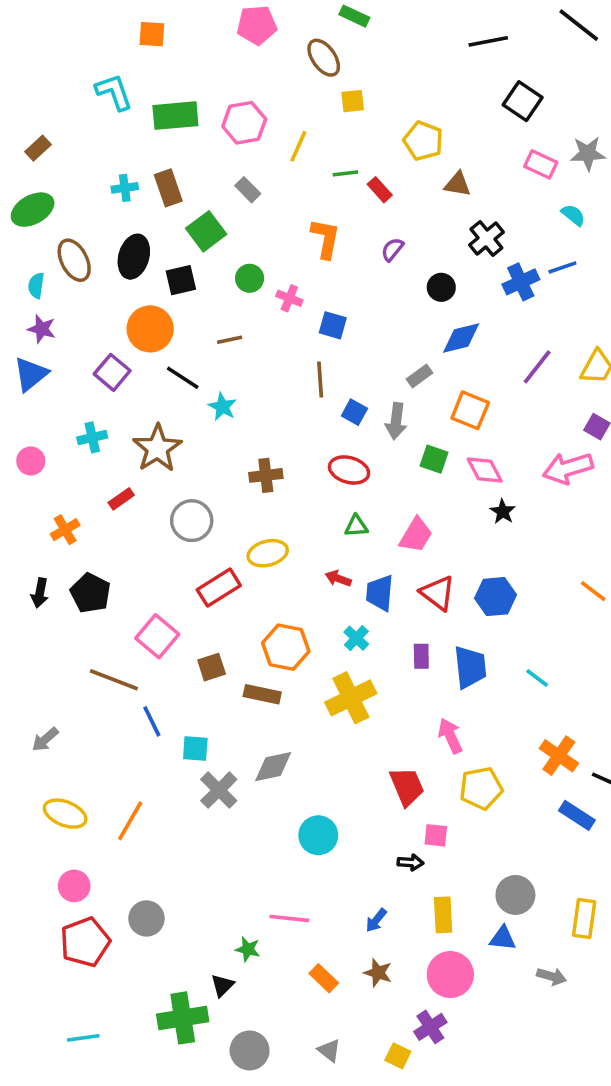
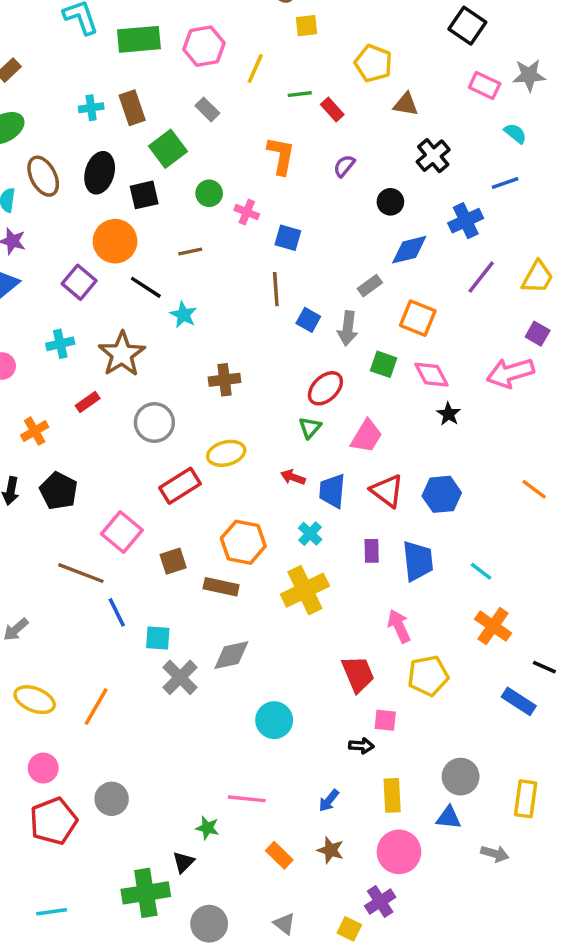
blue cross: (521, 282) -> (466, 221), moved
red ellipse: (349, 470) -> (325, 388), moved, turned -60
green triangle: (356, 526) -> (310, 428), turned -45
orange cross: (559, 756) -> (493, 626), moved

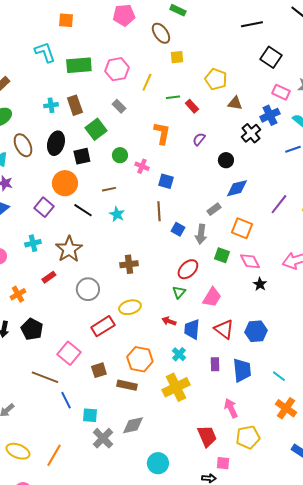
blue cross: (466, 221) -> (270, 115), moved
cyan star: (183, 315) -> (117, 214), moved

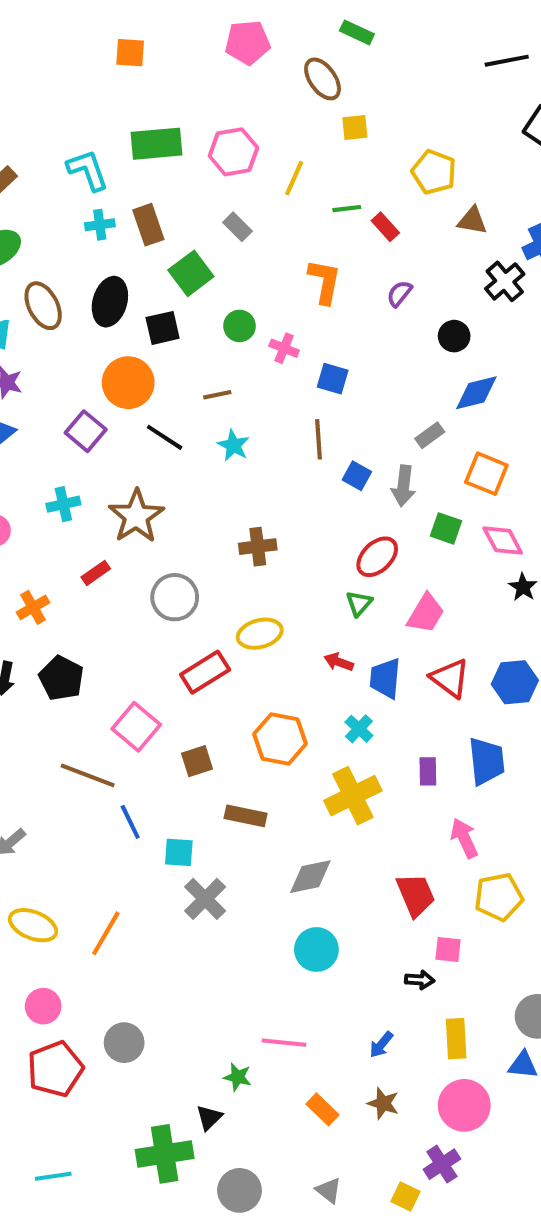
cyan L-shape: (45, 52) -> (88, 170), moved
purple rectangle: (215, 364) -> (428, 771), moved
brown rectangle: (127, 385) -> (246, 816), moved
gray diamond: (133, 425) -> (310, 877), moved

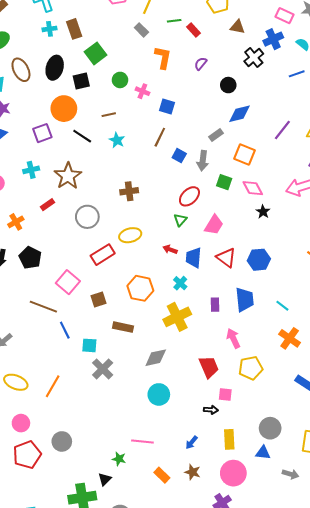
gray rectangle: (237, 227) -> (141, 30), moved
purple square: (86, 431) -> (42, 133), turned 30
brown line: (318, 439) -> (160, 137), turned 30

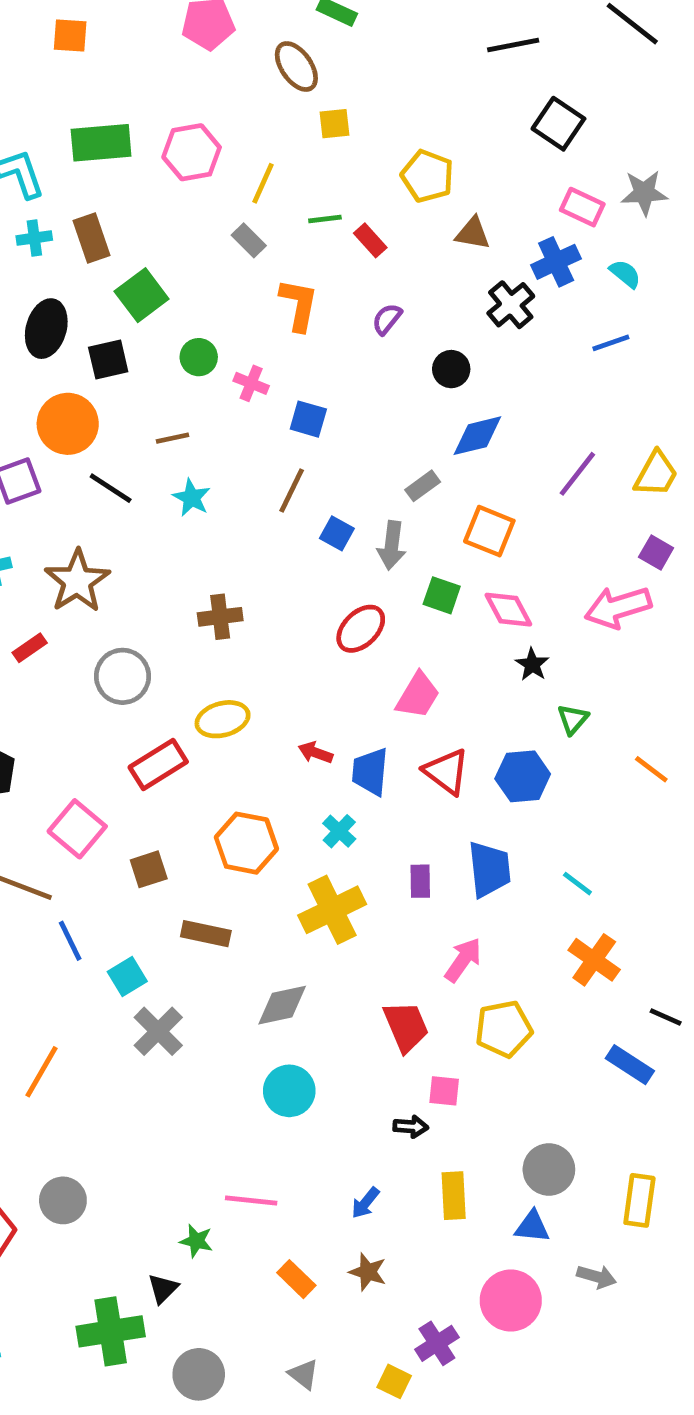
green triangle: (180, 220) -> (573, 719), moved
pink arrow: (233, 338) -> (463, 960), turned 60
cyan square: (89, 345) -> (127, 976), turned -35
pink circle: (233, 473) -> (511, 1300), moved

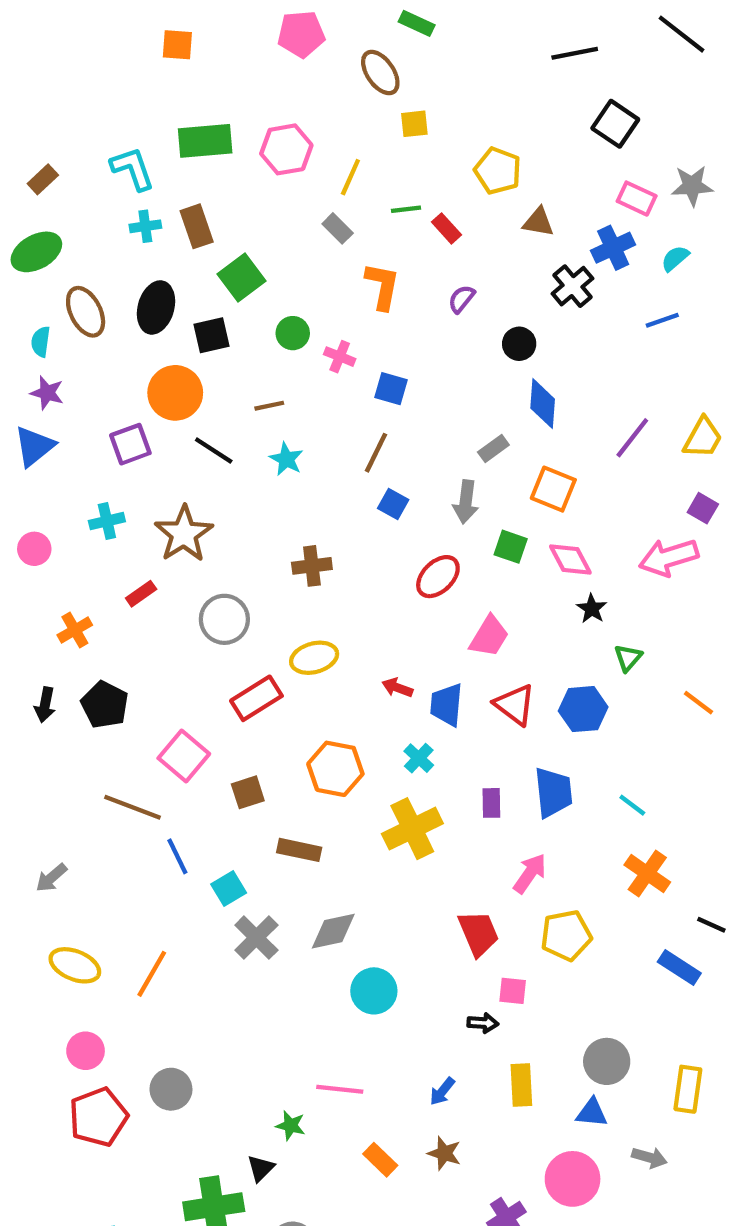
cyan semicircle: (625, 274) -> (675, 258), turned -80
blue diamond: (477, 436) -> (543, 404), turned -72
blue square: (337, 533) -> (393, 504), moved
gray diamond: (282, 1005) -> (333, 931), moved

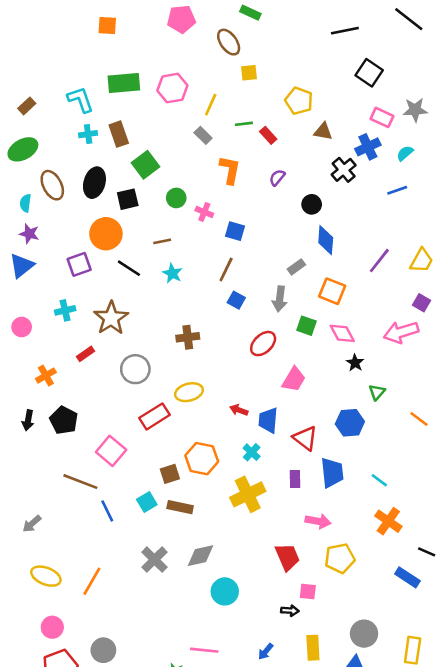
red triangle: (515, 705) -> (305, 438), moved
brown square: (248, 792) -> (170, 474), moved
pink arrow: (530, 873) -> (318, 521), turned 65
cyan square: (229, 888) -> (147, 502), moved

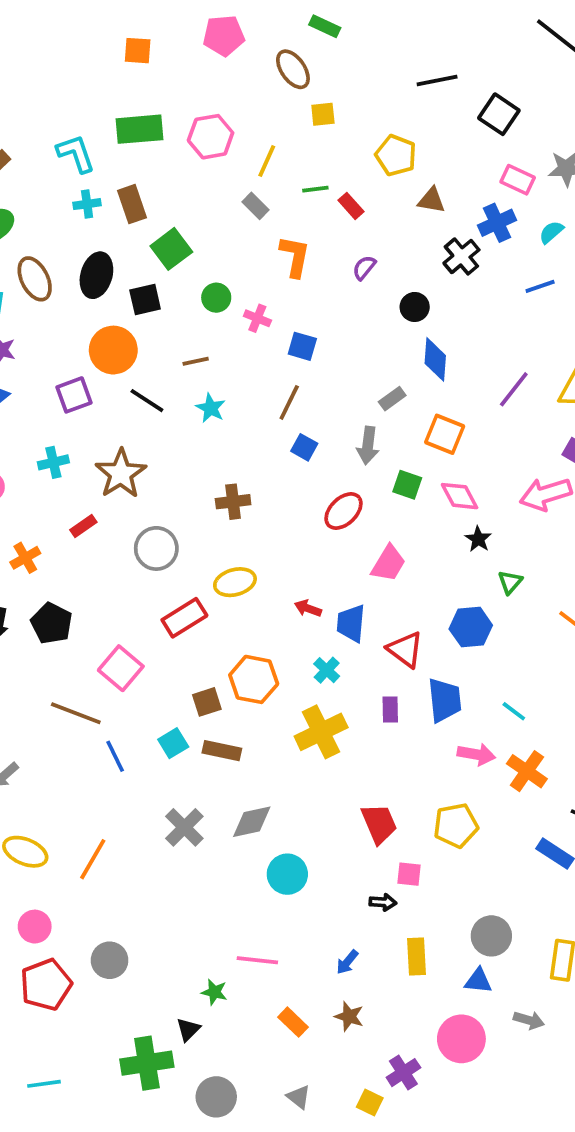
orange square: (107, 25) -> (138, 51), moved
black line: (345, 31) -> (437, 80), moved
pink arrow: (318, 521) -> (476, 754), moved

